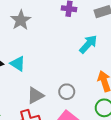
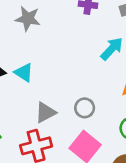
gray star: (21, 20) -> (28, 19), turned -30

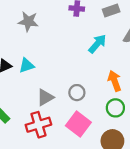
cyan triangle: (24, 73) -> (26, 65), turned -49

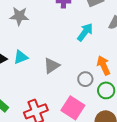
gray circle: (77, 93) -> (85, 79), moved
gray triangle: (45, 97) -> (52, 66), moved

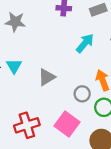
cyan triangle: (21, 57) -> (14, 66), turned -42

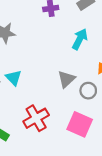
gray triangle: (47, 77) -> (66, 79), moved
red cross: (27, 125) -> (36, 118), moved

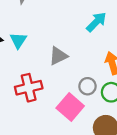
gray triangle: (66, 79) -> (58, 56), moved
gray circle: (88, 91) -> (87, 86), moved

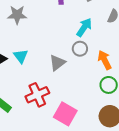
gray circle: (87, 86) -> (80, 49), moved
pink square: (70, 107) -> (65, 114), moved

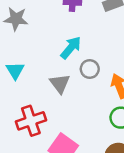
cyan arrow: (84, 27) -> (71, 48), moved
gray triangle: (57, 63) -> (60, 84), turned -36

